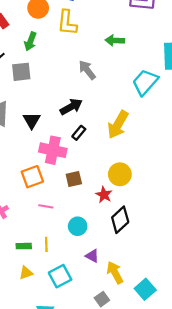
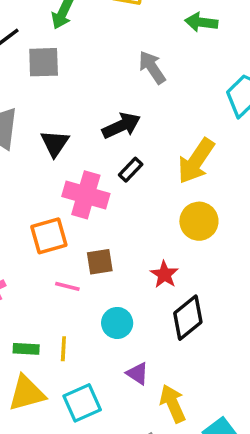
yellow circle: (120, 174) -> (199, 221), moved
brown square: (74, 179) -> (100, 262), moved
yellow triangle: (26, 273) -> (27, 393), size x1.6

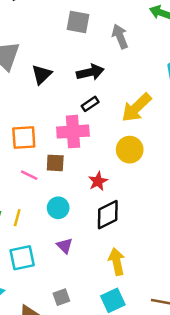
gray square: (44, 62) -> (78, 22), moved
pink cross: (86, 195) -> (73, 132), moved, turned -32
yellow arrow: (173, 404) -> (117, 262), moved

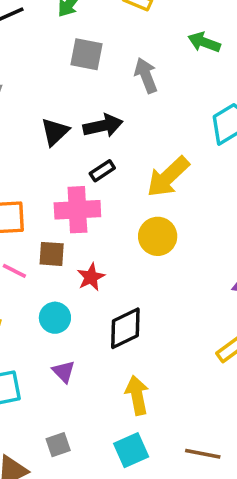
black triangle: (42, 74) -> (55, 132), moved
red star: (98, 181) -> (91, 277), moved

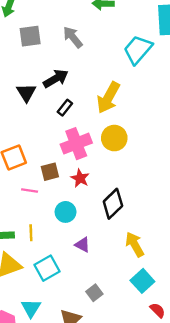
pink cross: (77, 210) -> (76, 144), moved

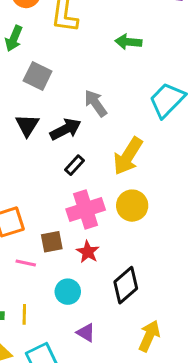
gray square: (30, 36) -> (38, 76), turned 30
gray arrow: (73, 37) -> (96, 103), moved
black triangle: (26, 93) -> (27, 125), moved
yellow arrow: (135, 244) -> (149, 336), turned 50

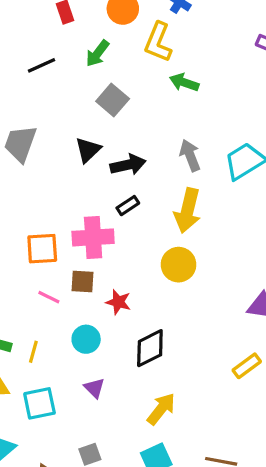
green arrow: (128, 42) -> (184, 82), moved
gray arrow: (96, 103) -> (190, 155), moved
yellow arrow: (128, 156) -> (187, 211), turned -33
pink cross: (86, 210) -> (93, 237), moved
red star: (88, 252) -> (118, 302), turned -30

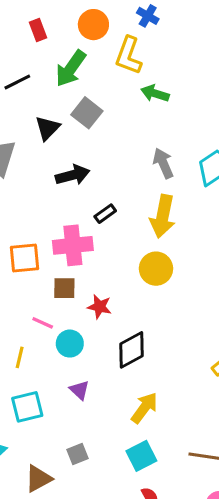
green arrow: (97, 53) -> (71, 69), size x1.4
black triangle: (88, 150) -> (47, 128), moved
black arrow: (128, 165) -> (73, 175), moved
pink line: (49, 297) -> (43, 323), moved

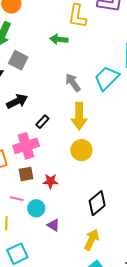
yellow L-shape: (129, 56) -> (77, 16), moved
black diamond: (132, 350) -> (97, 203), moved
purple triangle: (79, 390) -> (53, 225), moved

